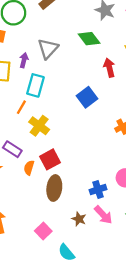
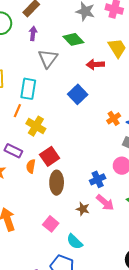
gray triangle: (48, 49) -> (48, 58), moved
purple arrow: (24, 60) -> (33, 33), moved
red arrow: (109, 68) -> (95, 64), turned -72

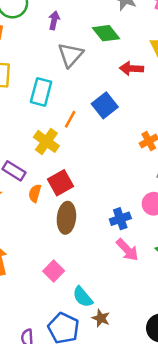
orange line: (17, 111) -> (70, 119), moved
brown star: (83, 209) -> (101, 318), moved

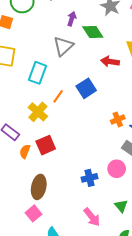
purple arrow: (54, 20) -> (72, 19), moved
brown ellipse: (66, 218) -> (39, 187), moved
pink arrow: (127, 250) -> (92, 217), moved

